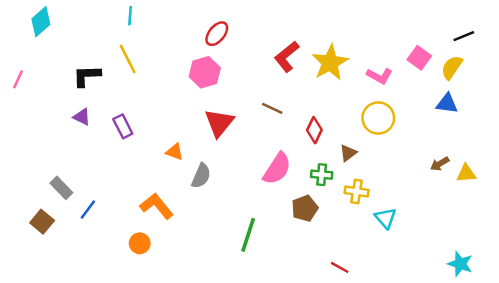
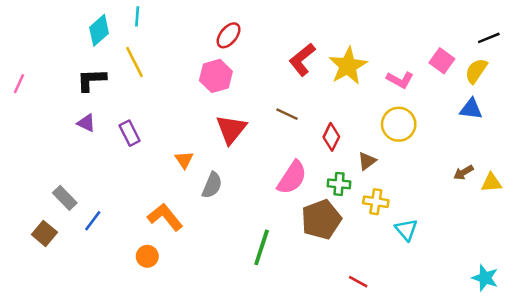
cyan diamond: (41, 22) -> (99, 30), moved
orange triangle: (175, 152) -> (184, 160), turned 36
brown pentagon: (305, 208) -> (321, 219), size x1.4

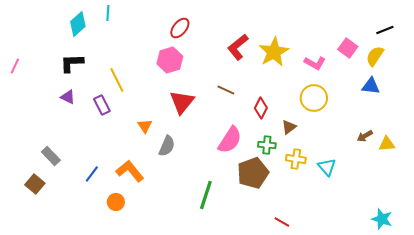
yellow line: (135, 62) -> (117, 80), moved
blue line: (93, 221) -> (92, 174), moved
cyan triangle: (406, 230) -> (327, 167), moved

